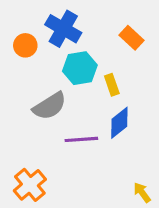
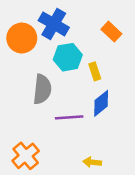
orange circle: (25, 45) -> (22, 38), size x1.5
gray semicircle: (50, 106) -> (42, 89), turned -52
yellow arrow: (142, 193) -> (92, 162), moved, turned -48

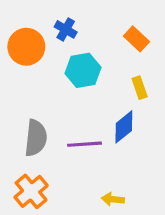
blue cross: (54, 24) -> (66, 29), size x0.6
yellow rectangle: (95, 71) -> (140, 88), moved
gray semicircle: (42, 89) -> (36, 138), moved

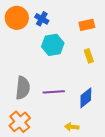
orange rectangle: (136, 39) -> (87, 25), turned -56
orange circle: (26, 47) -> (17, 18), moved
blue diamond: (124, 127) -> (86, 98), moved

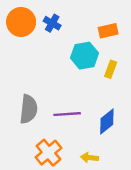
cyan hexagon: (53, 45) -> (85, 56), moved
yellow rectangle: (89, 56) -> (111, 69), turned 40
orange cross: (20, 122) -> (48, 153), moved

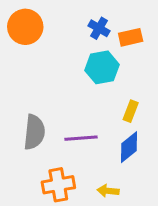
blue cross: (52, 23) -> (99, 28), moved
yellow rectangle: (111, 69) -> (131, 111), moved
orange cross: (48, 153) -> (58, 185), turned 30

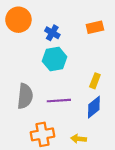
blue cross: (99, 28) -> (52, 33), moved
cyan hexagon: (102, 67) -> (55, 59), moved

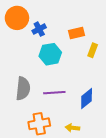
orange rectangle: (95, 27) -> (76, 33), moved
blue cross: (52, 33) -> (39, 29), moved, turned 32
yellow rectangle: (95, 81) -> (93, 50), moved

